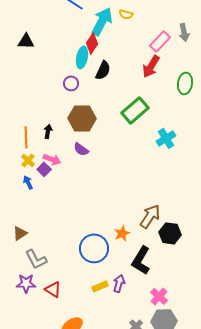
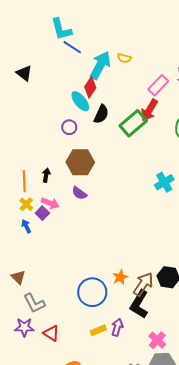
black triangle: (26, 41) -> (24, 73), moved, turned 36
cyan ellipse: (82, 57) -> (80, 101), turned -50
green rectangle: (135, 110) -> (133, 123), moved
brown arrow: (150, 216) -> (143, 284), moved
brown triangle: (20, 233) -> (18, 277), turned -42

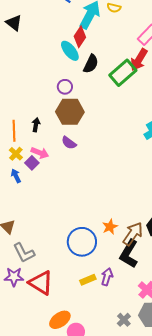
purple circle: (69, 127) -> (65, 87), moved
red triangle: (51, 333) -> (41, 283), size x1.5

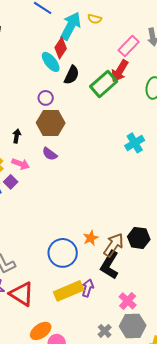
purple square: (32, 163) -> (11, 182), moved
yellow rectangle: (88, 280) -> (69, 291), size x1.8

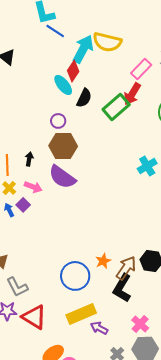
yellow semicircle: (95, 19) -> (107, 42), size x2.0
purple semicircle: (50, 154) -> (62, 177), size x1.8
purple arrow: (88, 288) -> (99, 328), moved, turned -78

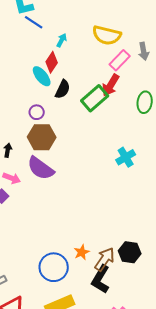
yellow semicircle: (107, 42) -> (107, 35), moved
cyan arrow: (83, 49) -> (62, 40), size x0.5

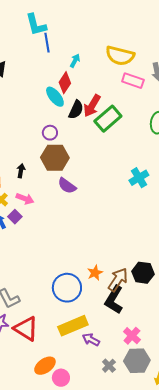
blue line: (34, 22) -> (47, 43), turned 48
pink rectangle: (120, 60) -> (133, 81), turned 65
red arrow: (111, 85) -> (92, 106), moved
purple semicircle: (41, 168) -> (67, 186), moved, size x0.7

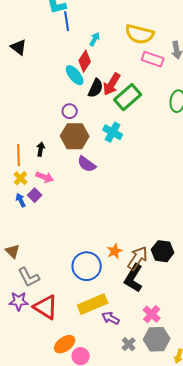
cyan cross: (139, 178) -> (113, 132), moved, turned -30

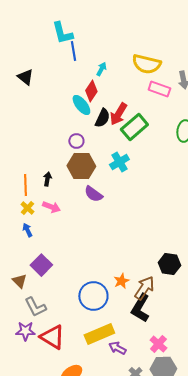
cyan cross: (113, 132) -> (119, 162), turned 30
purple square: (35, 195) -> (41, 265), moved, size x1.5
black hexagon: (163, 251) -> (169, 264), moved

